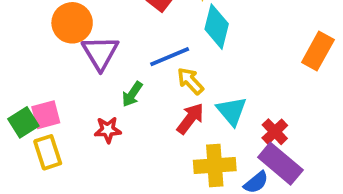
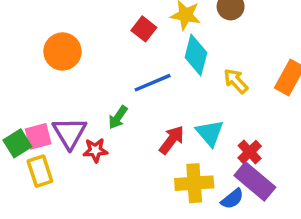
purple triangle: (100, 53) -> (69, 133), moved
yellow arrow: (190, 81) -> (236, 81), moved

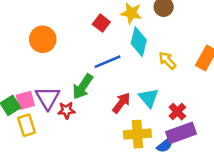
green arrow: (118, 117) -> (83, 87), size x1.5
purple rectangle: (255, 181) -> (181, 133), turned -60

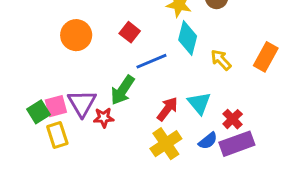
red square: (101, 23) -> (130, 32), moved
yellow cross: (137, 134) -> (166, 144), moved, turned -30
blue semicircle: (165, 145) -> (208, 141), moved

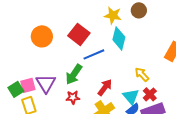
red square: (130, 32) -> (79, 34), size x1.5
yellow arrow: (221, 60) -> (142, 74), moved
cyan triangle: (199, 103) -> (131, 96), moved
red star: (104, 118) -> (73, 97), moved

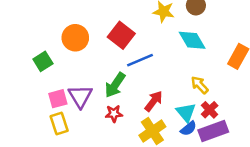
cyan diamond: (119, 38) -> (192, 40), moved, turned -45
green square: (16, 89) -> (43, 61), moved

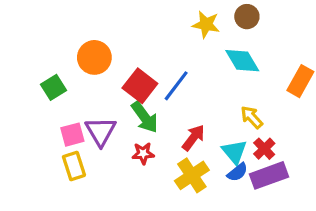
red square: (121, 35) -> (140, 86), moved
blue line: (140, 60) -> (176, 86), turned -30
green arrow: (115, 85) -> (145, 117), turned -70

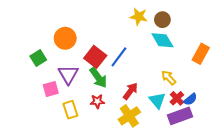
brown circle: (247, 17) -> (162, 20), moved
purple triangle: (101, 131) -> (68, 74), moved
yellow rectangle: (74, 166) -> (70, 110), moved
blue semicircle: (237, 172) -> (190, 99), moved

